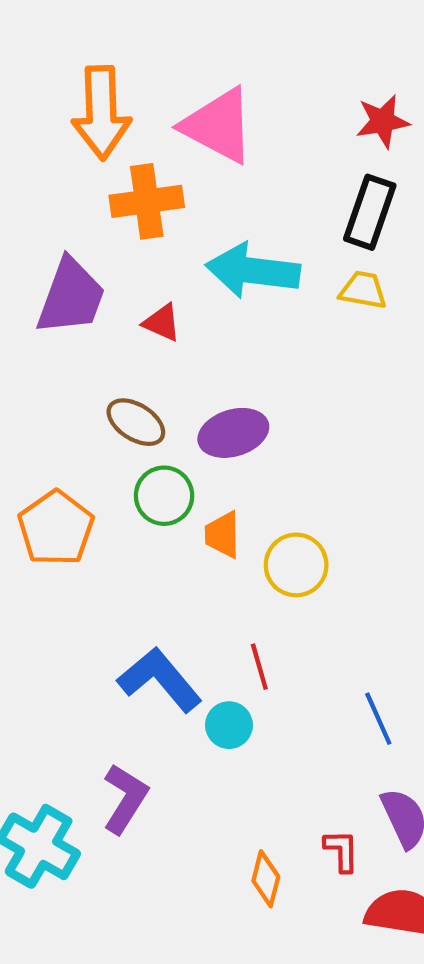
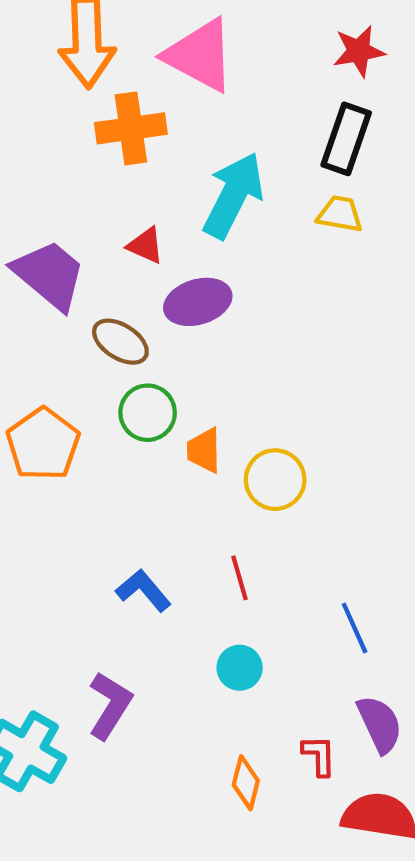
cyan arrow: (253, 271) -> (233, 195), turned 110
purple trapezoid: (71, 297) -> (49, 275), moved, turned -70
purple ellipse: (233, 433) -> (198, 302), moved
blue L-shape: (160, 680) -> (143, 590), size x0.7
cyan circle: (229, 725) -> (240, 668), moved

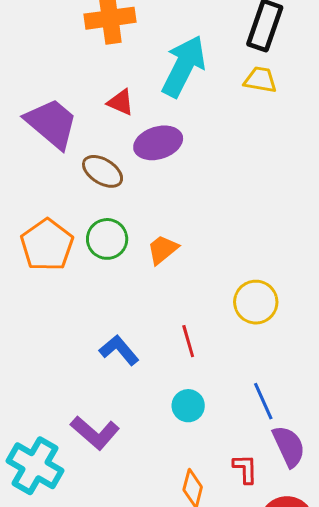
green circle: (148, 413) -> (107, 239), moved
orange trapezoid: (204, 450) -> (163, 249), turned 52
yellow circle: (275, 480) -> (256, 302), moved
blue line: (355, 628) -> (263, 401), moved
purple L-shape: (110, 705) -> (95, 433), turned 99

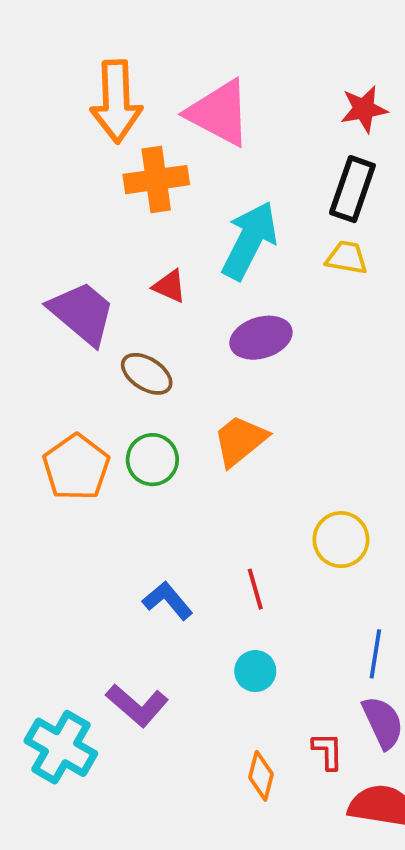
purple ellipse: (158, 143) -> (261, 338), moved
orange trapezoid: (163, 249) -> (240, 441), moved, size x1.4
blue line: (263, 401) -> (375, 654), moved, turned 33

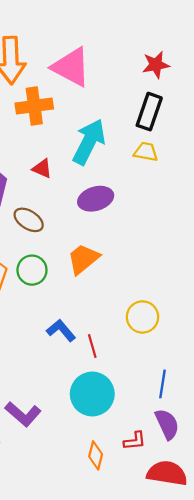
blue L-shape: (168, 601) -> (61, 330), moved
cyan circle: (255, 671) -> (92, 394), size x1.8
red L-shape: (328, 751) -> (135, 441), turned 85

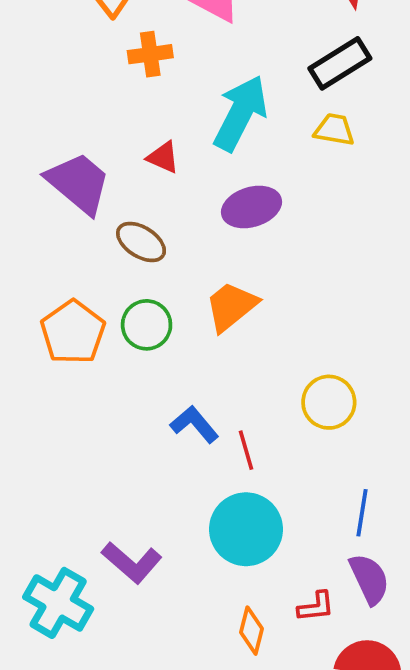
orange cross: (34, 106) -> (150, 54), size x0.7
black rectangle: (149, 112) -> (340, 63), turned 39

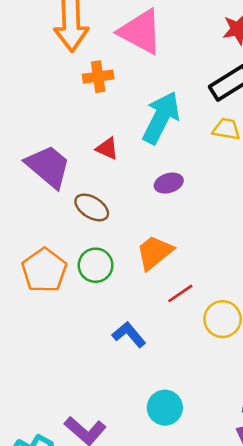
purple ellipse: (252, 207) -> (169, 183), size x0.7
red line: (246, 450) -> (180, 293), moved, turned 72
cyan circle: (246, 529) -> (165, 408), size x0.7

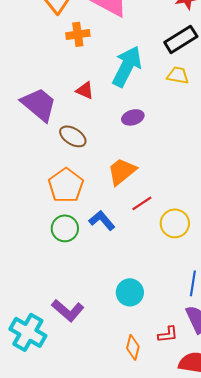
green circle: (96, 265) -> (65, 228), moved
orange pentagon: (44, 270) -> (66, 185), moved
blue L-shape: (129, 334) -> (102, 220), moved

